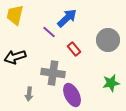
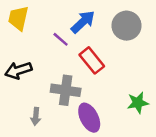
gray circle: (108, 40) -> (126, 26), moved
red rectangle: (74, 49) -> (92, 60), size x1.5

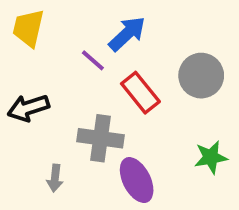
gray circle: (126, 26) -> (201, 76), moved

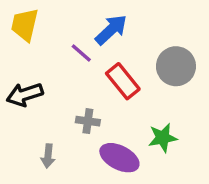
gray cross: (101, 138) -> (88, 121), size x0.6
green star: (211, 157) -> (163, 138), moved
purple ellipse: (137, 180) -> (119, 158), turned -36

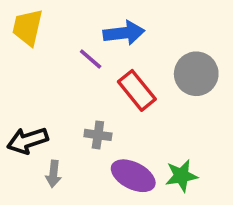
blue arrow: (111, 30) -> (124, 33), turned 36
black arrow: (25, 94) -> (28, 141), moved
green star: (163, 138) -> (181, 176), moved

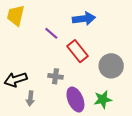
blue arrow: (124, 33) -> (84, 19), moved
gray circle: (196, 74) -> (111, 66), moved
purple ellipse: (133, 176) -> (75, 99), turned 40

